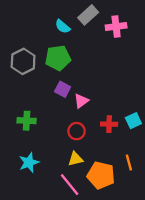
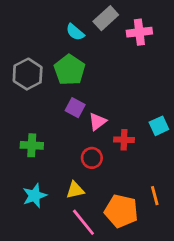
green pentagon: (58, 58) -> (70, 70), turned -30
cyan square: (133, 121) -> (159, 126), moved
red cross: (109, 124) -> (124, 140), moved
yellow triangle: (75, 159) -> (75, 190), moved

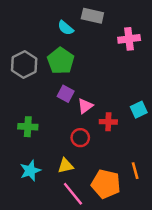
gray rectangle: (106, 18) -> (92, 16), turned 55
pink cross: (139, 32) -> (129, 39), moved

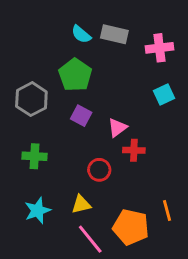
gray rectangle: (92, 16) -> (114, 34), moved
gray hexagon: (24, 64) -> (31, 99), moved
pink triangle: (85, 106) -> (117, 128), moved
cyan square: (139, 110) -> (164, 95), moved

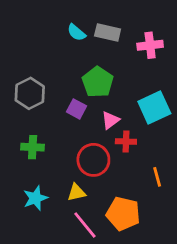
green pentagon: (75, 75) -> (98, 82), moved
cyan square: (164, 95) -> (154, 108), moved, size x1.6
red circle: (99, 170) -> (93, 160), size x1.5
orange line: (167, 210) -> (157, 177), moved

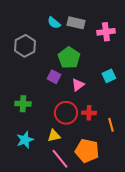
gray hexagon: (30, 93) -> (25, 46), moved
cyan square: (154, 108) -> (109, 76), size x0.6
red cross: (126, 141) -> (89, 113), moved

